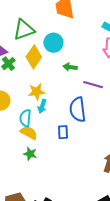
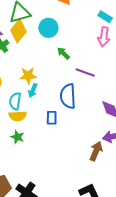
yellow diamond: (34, 57) -> (19, 31), moved
green arrow: (70, 67) -> (63, 53), turned 32
yellow semicircle: (29, 133) -> (18, 116), turned 144

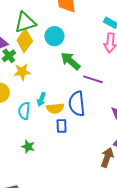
green arrow: (63, 53) -> (70, 61), size x1.5
yellow star: (28, 76) -> (22, 72), moved
yellow semicircle: (18, 116) -> (55, 108), moved

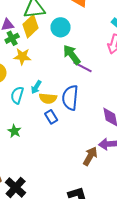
purple line: (93, 79) -> (82, 67), moved
blue rectangle: (62, 126) -> (51, 117), turned -40

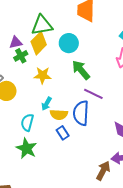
yellow star: (22, 56) -> (43, 75), moved
purple line: (82, 67) -> (93, 94), moved
cyan semicircle: (17, 95) -> (27, 122), moved
green star: (14, 131) -> (26, 148), size x1.5

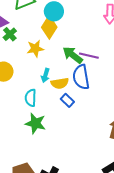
yellow diamond: (39, 43) -> (49, 27), moved
green arrow: (81, 70) -> (73, 55), moved

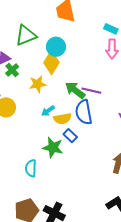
cyan arrow: (45, 75) -> (48, 111), turned 40
cyan semicircle: (31, 98) -> (31, 168), moved
green star: (35, 123) -> (53, 147), moved

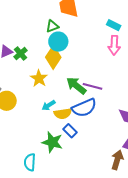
green triangle: (26, 35) -> (52, 26), moved, size x0.6
green cross: (12, 70) -> (21, 54), moved
yellow star: (38, 84) -> (39, 78), turned -30
blue semicircle: (84, 112) -> (84, 108), turned -105

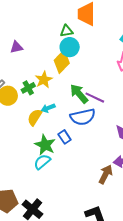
green cross: (21, 54) -> (28, 88), moved
yellow semicircle: (63, 114) -> (35, 117), moved, turned 120
cyan semicircle: (30, 162) -> (42, 162), moved, turned 36

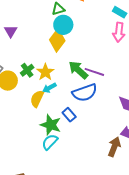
purple triangle: (17, 47) -> (11, 31), turned -40
yellow star: (44, 80) -> (45, 72), moved

